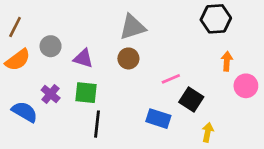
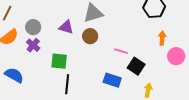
purple triangle: (83, 58) -> (66, 27), moved
pink line: (171, 79) -> (121, 51), turned 40
purple cross: (51, 94) -> (33, 45), moved

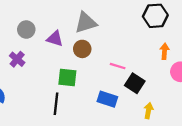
gray circle: (33, 27) -> (26, 30), moved
green square: (59, 61) -> (67, 77), moved

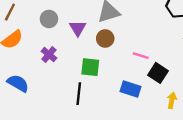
purple triangle: (55, 39) -> (78, 28), turned 42
purple cross: (17, 59) -> (49, 55), moved

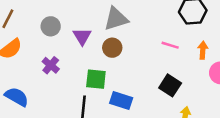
pink line: (141, 56) -> (170, 45), moved
blue rectangle: (130, 89) -> (121, 100), moved

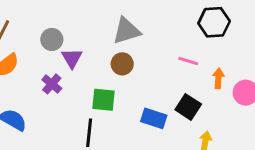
purple triangle: (82, 36) -> (72, 58), moved
orange arrow: (203, 50) -> (218, 78), moved
blue rectangle: (121, 100) -> (154, 118), moved

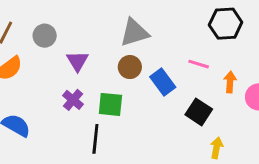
gray circle: (52, 39) -> (45, 36), moved
purple cross: (52, 84) -> (73, 100), moved
blue rectangle: (154, 118) -> (163, 82), moved, turned 35

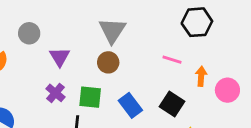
gray triangle: (134, 33) -> (112, 31), turned -40
blue rectangle: (163, 82) -> (130, 105), moved

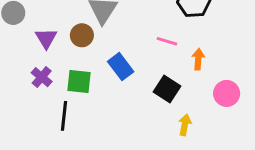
brown circle: (108, 62) -> (82, 35), moved
pink circle: (227, 90) -> (227, 93), moved
blue rectangle: (130, 105) -> (121, 67), moved

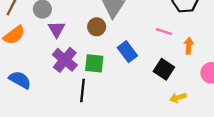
purple triangle: (46, 38) -> (57, 29), moved
purple cross: (42, 77) -> (65, 60), size x1.5
yellow arrow: (185, 125) -> (178, 98), turned -119

